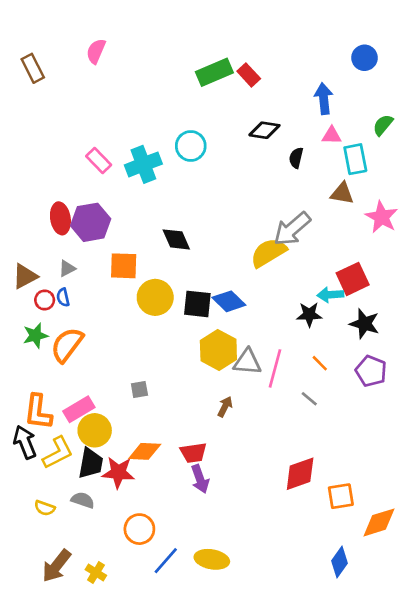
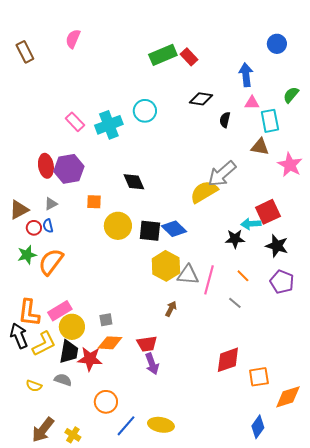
orange square: (124, 266) -> (94, 202), size x0.7
gray square: (139, 390) -> (106, 320), moved

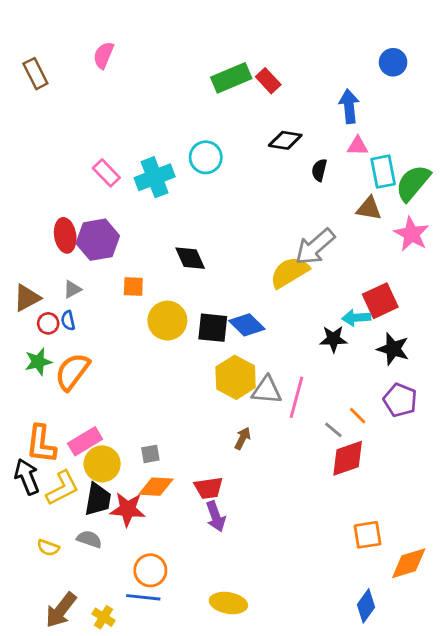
green semicircle: (291, 95) -> (413, 183), moved, size x1.6
orange line: (243, 276) -> (358, 416), moved
red diamond: (228, 360) -> (348, 458), moved
blue line: (126, 426) -> (143, 597), moved, turned 55

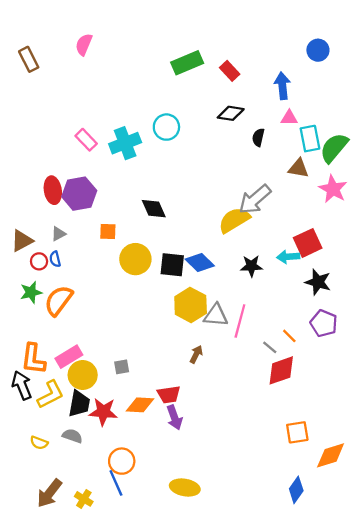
red rectangle: (268, 81) -> (230, 71), moved
black star: (333, 339) -> (251, 266), moved
orange diamond: (156, 487) -> (140, 405), moved
blue line: (143, 597) -> (116, 483), turned 60

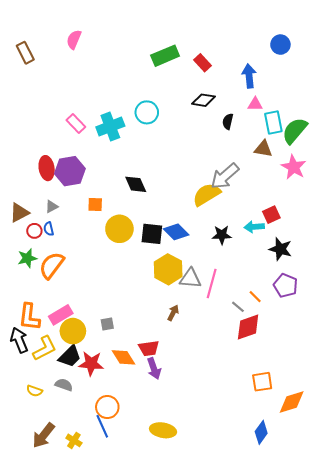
red square: (308, 243) -> (271, 215), size x0.7
black trapezoid: (79, 404) -> (70, 356), turned 35
orange diamond: (140, 405) -> (124, 357), turned 55

